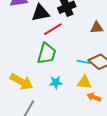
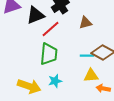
brown triangle: (97, 28) -> (85, 23), moved
cyan star: (56, 82) -> (55, 81), moved

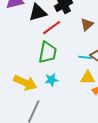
brown triangle: (85, 23) -> (87, 24), turned -32

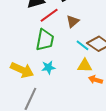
brown triangle: (87, 24) -> (73, 21), moved
cyan line: (85, 57) -> (83, 45), turned 32

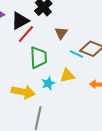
red line: (49, 15) -> (26, 34), moved
yellow triangle: (85, 66) -> (67, 76), moved

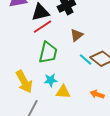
yellow triangle: (67, 76) -> (63, 92), moved
yellow arrow: (23, 92) -> (24, 82), turned 35

